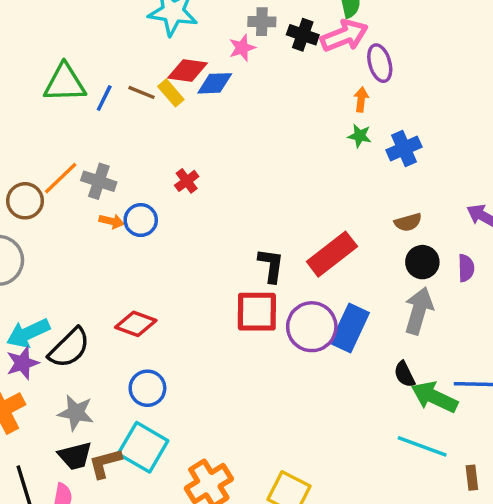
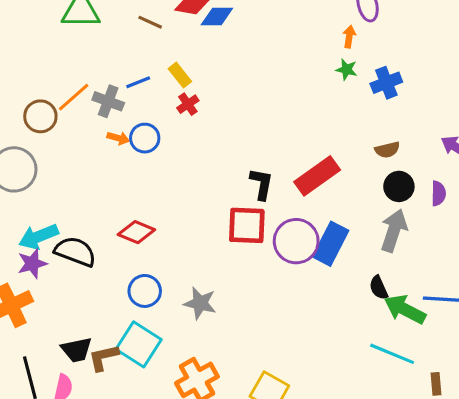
yellow rectangle: (171, 93) -> (180, 75), moved
blue line: (104, 98) -> (138, 82), moved, turned 40
black semicircle: (69, 348) -> (75, 252), turned -117
gray star: (76, 413) -> (200, 303), moved

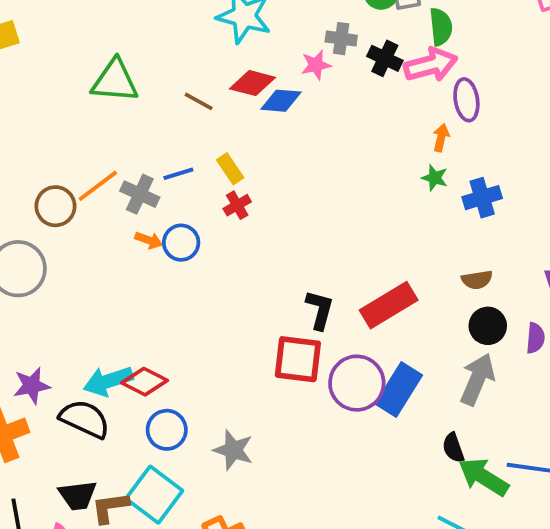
red diamond: (136, 232) -> (145, 382), moved
cyan arrow: (38, 237) -> (108, 381), moved
black semicircle: (75, 252) -> (85, 419), moved

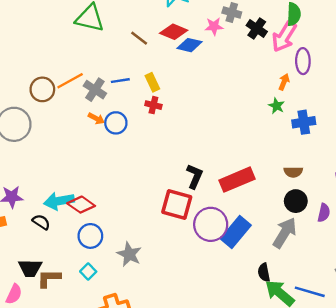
pink arrow: (431, 65) -> (284, 37), turned 128
red cross: (237, 205) -> (153, 105), turned 35
black semicircle: (85, 419) -> (41, 222), size x0.6
cyan square: (154, 495) -> (88, 271), moved, size x0.5

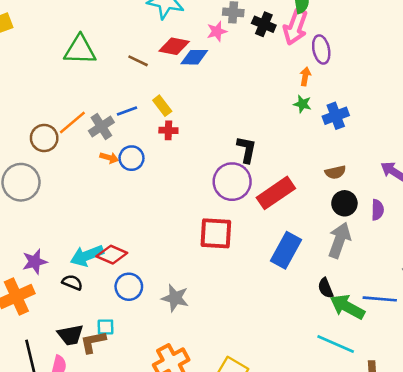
gray cross: (95, 90) -> (101, 127), turned 35
black L-shape: (195, 176) -> (247, 150), moved
purple circle: (211, 224) -> (232, 182), moved
cyan square: (88, 271) -> (105, 327), moved, turned -35

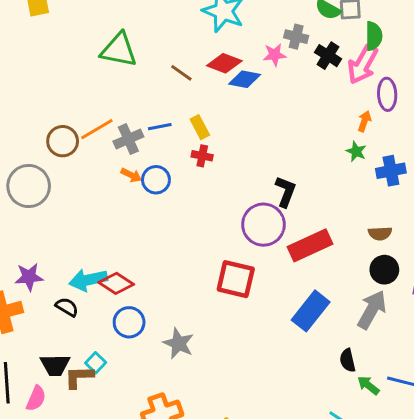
green arrow: (347, 307) -> (368, 385), size x0.6
cyan square: (105, 327) -> (96, 363), turned 36

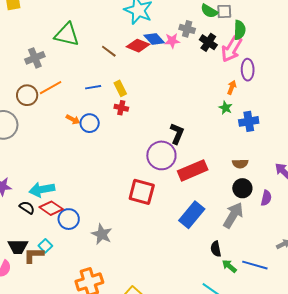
blue diamond: (245, 79) -> (154, 39), moved, turned 35
gray cross: (128, 139) -> (35, 58), moved
red diamond: (116, 283) -> (51, 208), moved

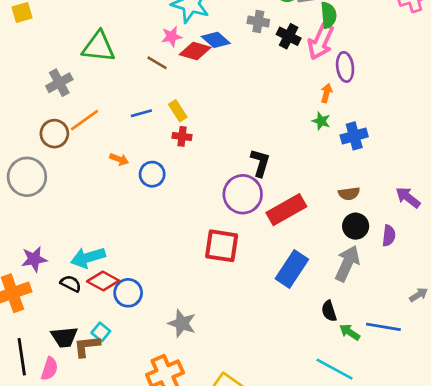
pink star: (172, 41) -> (172, 37), moved
blue circle: (90, 123) -> (152, 174), moved
gray star: (102, 234) -> (182, 323), moved

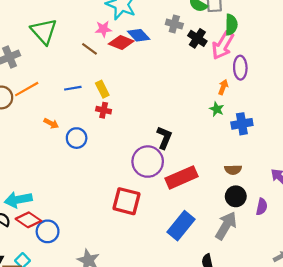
green triangle: (99, 47) -> (44, 31), turned 36

